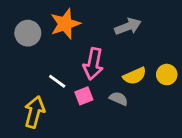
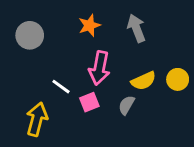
orange star: (65, 24) -> (89, 25), moved, size x0.7
gray arrow: (128, 26) -> (136, 28), turned -90
gray semicircle: (119, 99) -> (126, 105), turned -84

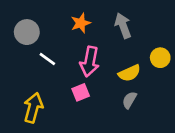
yellow circle: (178, 79) -> (160, 58), moved
white line: (61, 87) -> (47, 59), moved
gray semicircle: (126, 105) -> (129, 100), moved

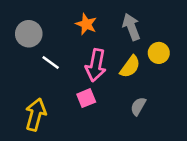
orange star: (81, 23) -> (86, 24), turned -30
yellow circle: (160, 58) -> (159, 53), moved
yellow semicircle: (129, 73) -> (130, 67), moved, turned -30

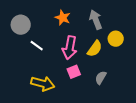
pink square: (86, 98) -> (74, 72), moved
yellow arrow: (36, 115) -> (43, 84), moved, turned 90

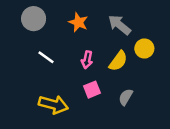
gray arrow: (96, 20) -> (119, 25), turned -30
gray circle: (21, 25) -> (34, 19), moved
pink arrow: (70, 48) -> (87, 60), size x0.6

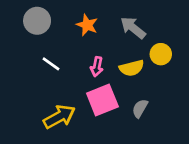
yellow semicircle: (118, 61) -> (132, 68), turned 40
pink square: (92, 90) -> (102, 100), size x1.6
yellow arrow: (53, 105) -> (59, 117), turned -44

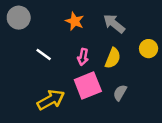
gray circle: (37, 21) -> (19, 18), moved
yellow circle: (161, 54) -> (149, 49), moved
yellow semicircle: (132, 68) -> (113, 58), turned -54

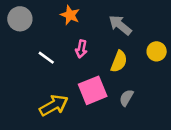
orange star: (75, 21) -> (70, 15), moved
pink arrow: (83, 57) -> (81, 49), moved

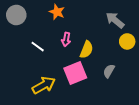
gray arrow: (120, 25) -> (115, 20), moved
yellow semicircle: (119, 61) -> (86, 50), moved
gray semicircle: (126, 98) -> (109, 71), moved

